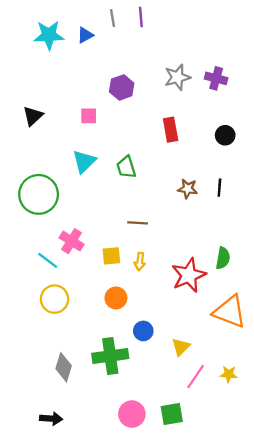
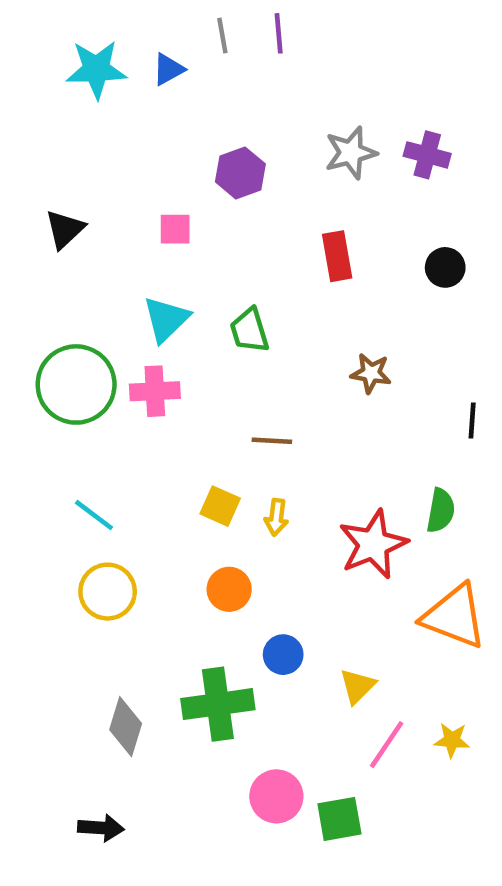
black line: (219, 188) -> (472, 420), moved
pink cross: (72, 241) -> (155, 391), moved, turned -35
yellow square: (111, 256) -> (220, 506), turned 30
pink circle: (132, 414) -> (276, 796), moved

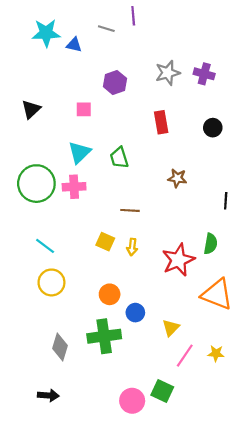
gray line: (222, 36) -> (106, 29), moved, turned -63
blue triangle: (168, 69) -> (74, 45), moved, turned 42
orange circle: (229, 589) -> (110, 294), moved
pink circle: (276, 796) -> (132, 401), moved
green square: (339, 819) -> (162, 391), turned 35

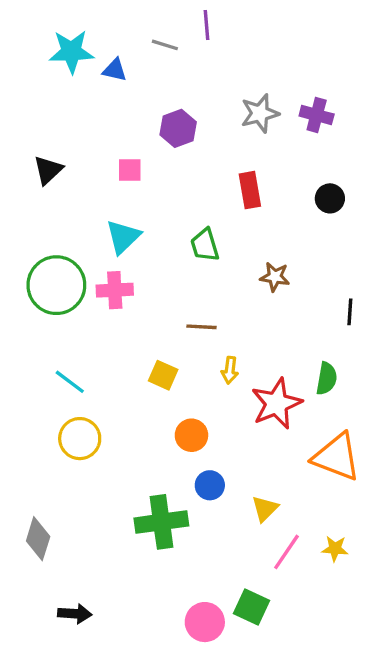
green trapezoid: (119, 158) -> (205, 245), moved
yellow arrow: (132, 247) -> (230, 370), moved
orange circle: (110, 294) -> (191, 435), moved
gray diamond: (60, 347) -> (38, 539), moved

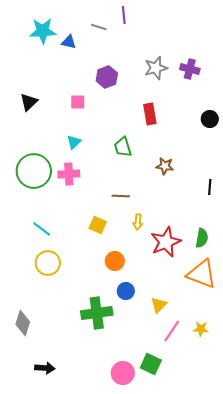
black circle: (330, 198) -> (210, 119), moved
cyan triangle: (123, 237) -> (74, 142), size x0.7
green semicircle: (327, 379) -> (202, 238), moved

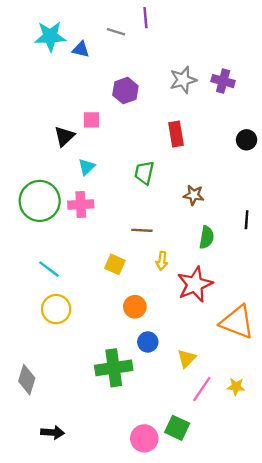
black triangle: (29, 102) -> (64, 136), moved
green trapezoid: (123, 147) -> (144, 173), turned 30
green semicircle: (202, 238) -> (207, 237), moved

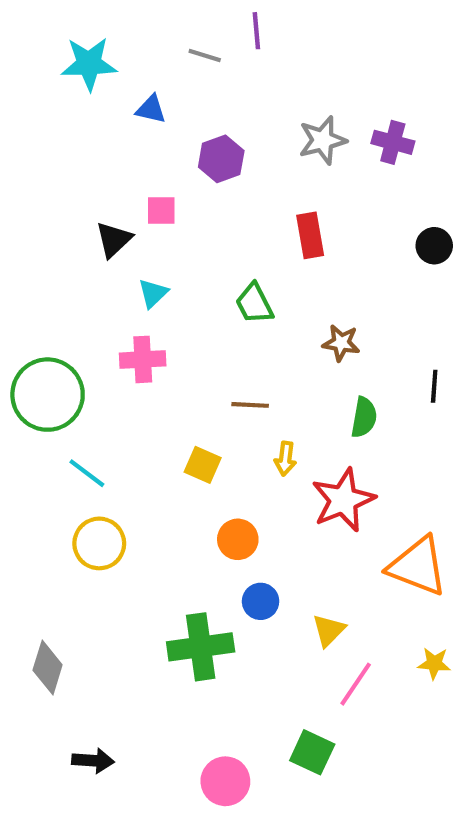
blue triangle: (81, 49) -> (151, 109), moved
green trapezoid: (144, 173) -> (254, 304), turned -40
green circle: (40, 201) -> (48, 395), moved
yellow star: (236, 387) -> (434, 663), moved
pink circle: (144, 438) -> (225, 781), moved

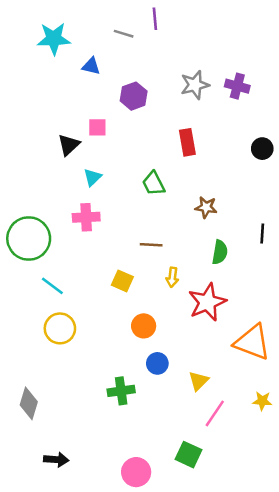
green cross: (201, 647) -> (121, 391), size x0.7

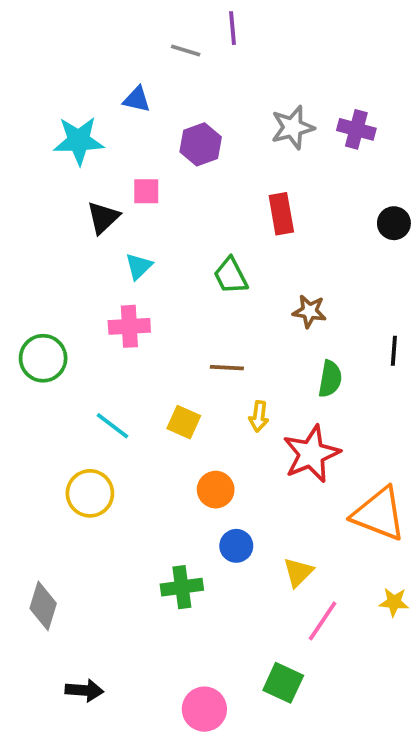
cyan star: (54, 39) -> (79, 141), moved
green circle: (29, 239) -> (43, 358), size x0.7
cyan line: (52, 286) -> (112, 426), moved

